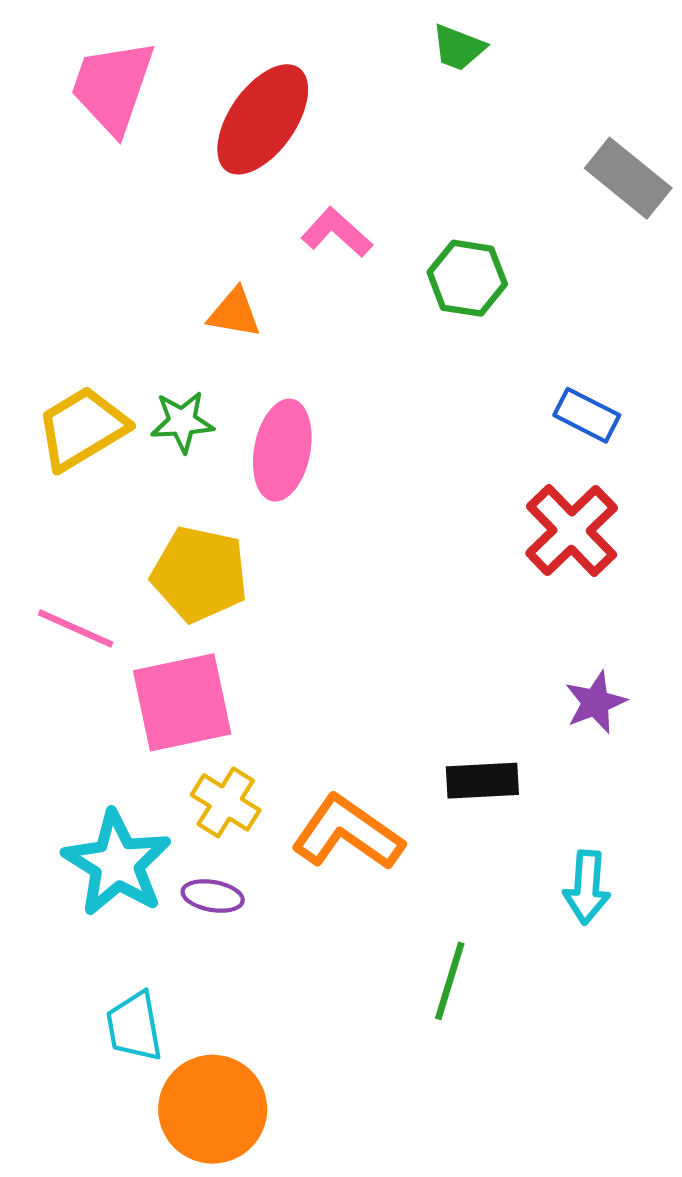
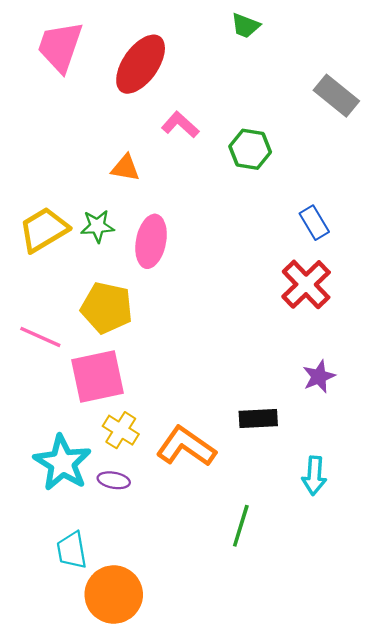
blue rectangle: (587, 415) -> (314, 223), turned 32

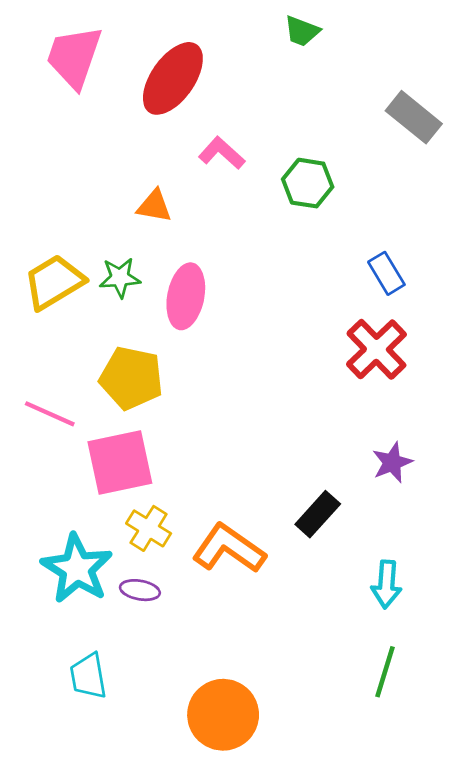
black rectangle: (258, 418) -> (318, 514), turned -45
green line: (241, 526) -> (385, 672), moved
orange circle: (114, 595) -> (223, 715), moved

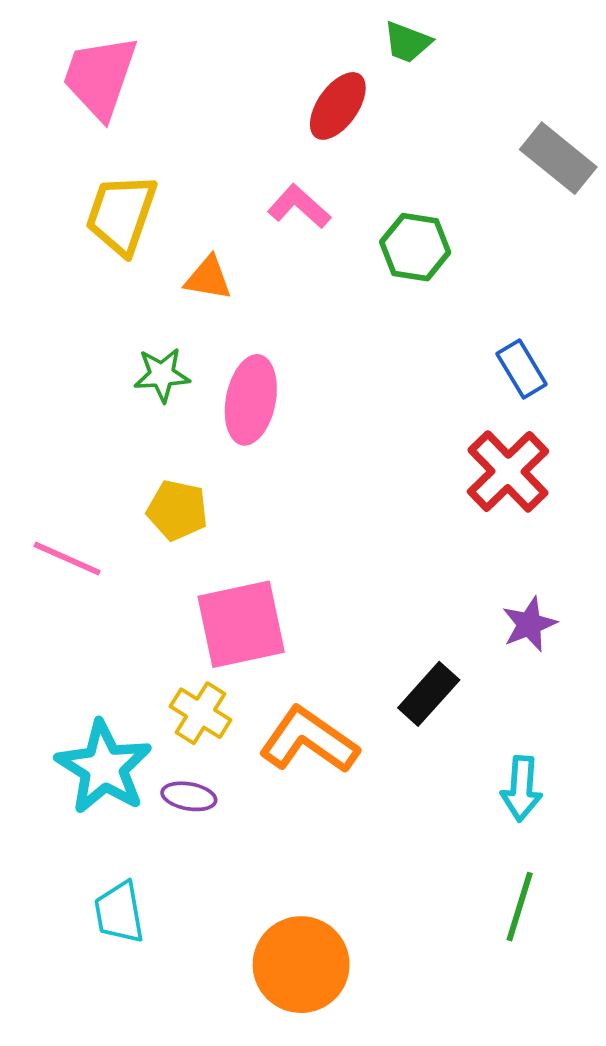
red ellipse: (173, 78) -> (338, 106), moved, size x0.7
yellow trapezoid: (54, 282) -> (121, 214), moved, turned -40
yellow pentagon: (131, 378) -> (177, 510), size x0.7
pink square: (120, 463) -> (241, 624), moved

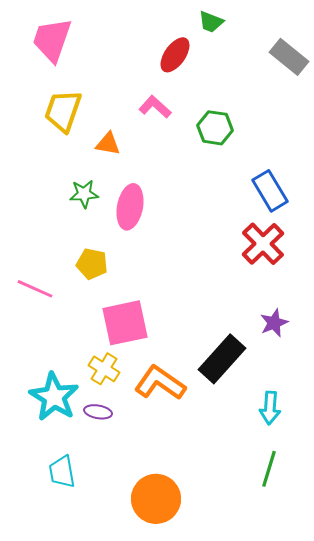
gray rectangle: (558, 158) -> (289, 57), moved
blue rectangle: (522, 369) -> (270, 191), size x1.4
black rectangle: (429, 694) -> (222, 359), size x1.5

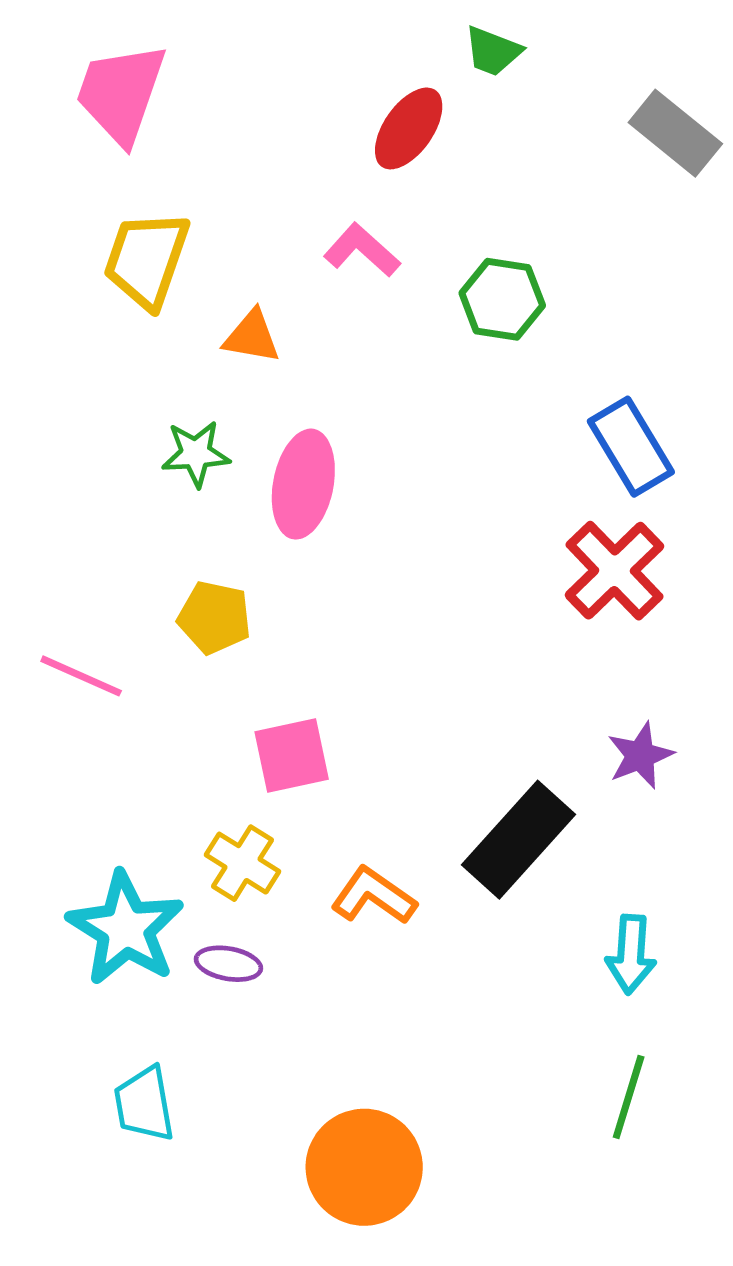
pink square: (125, 323) -> (292, 755), size x0.7
orange L-shape: (160, 383) -> (374, 896), size x0.7

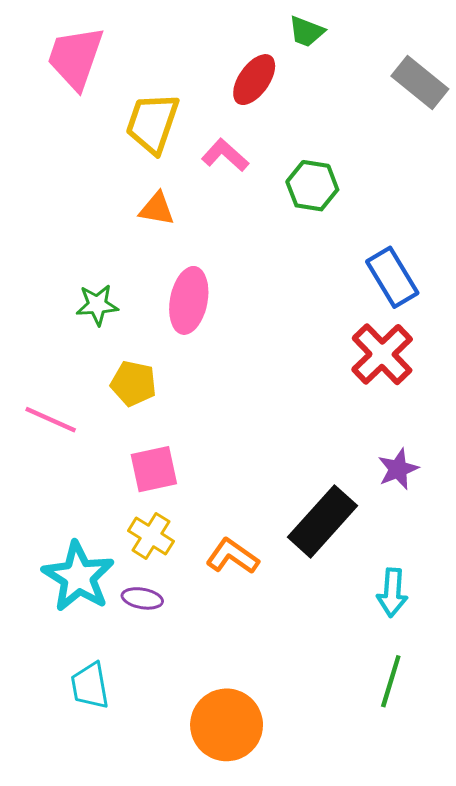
yellow trapezoid: (147, 259) -> (152, 123), moved
green star: (196, 454) -> (97, 305), moved
pink square: (292, 755) -> (154, 469), moved

